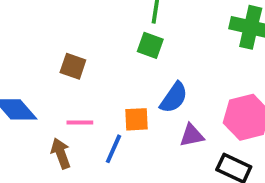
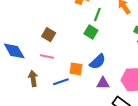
pink line: (80, 122) -> (47, 57), moved
blue line: (113, 149) -> (61, 82), turned 35

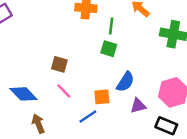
pink line: (47, 57) -> (64, 91), turned 48
brown arrow: (33, 79) -> (38, 124), moved

